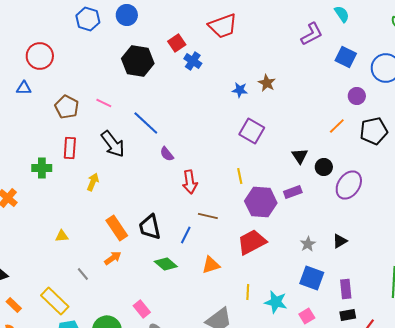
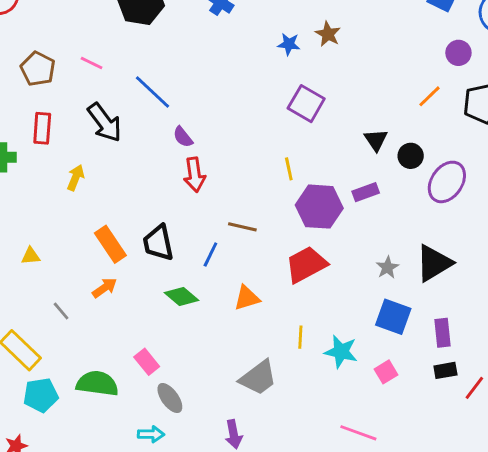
red arrow: (190, 182) -> (195, 175), moved
black triangle: (340, 241) -> (434, 263), size x1.8

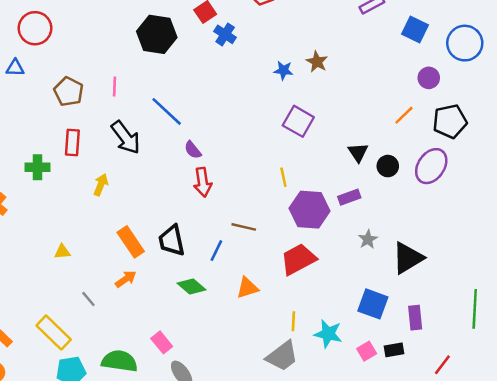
pink line: (92, 63) -> (115, 87), turned 66
purple ellipse: (447, 182) -> (431, 166), moved
gray star: (387, 267) -> (368, 239), moved
black rectangle: (445, 370) -> (394, 350), moved
gray trapezoid: (258, 378) -> (282, 356), moved

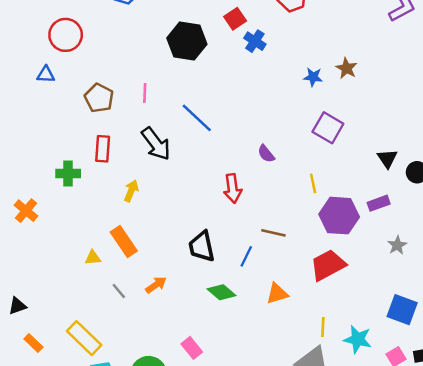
purple semicircle: (193, 150) -> (266, 154), moved
orange rectangle: (131, 242) -> (124, 242), moved
gray line: (88, 299) -> (119, 291), moved

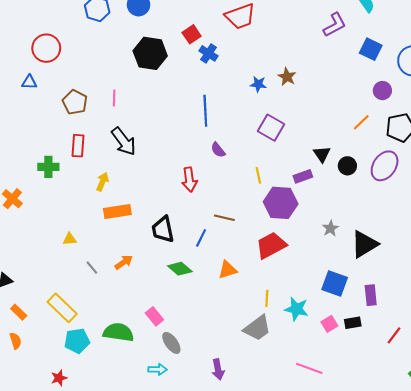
blue line: (197, 118) -> (205, 111), moved, turned 44
purple rectangle: (379, 203) -> (303, 176), moved
orange rectangle: (124, 242) -> (117, 211), moved, turned -65

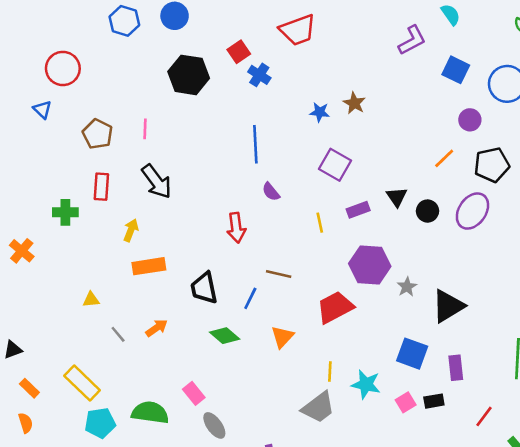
blue triangle: (29, 82) -> (42, 110), turned 42
purple rectangle: (303, 176) -> (358, 210), moved
purple hexagon: (281, 203) -> (370, 265), moved
orange triangle: (228, 270) -> (282, 337), turned -30

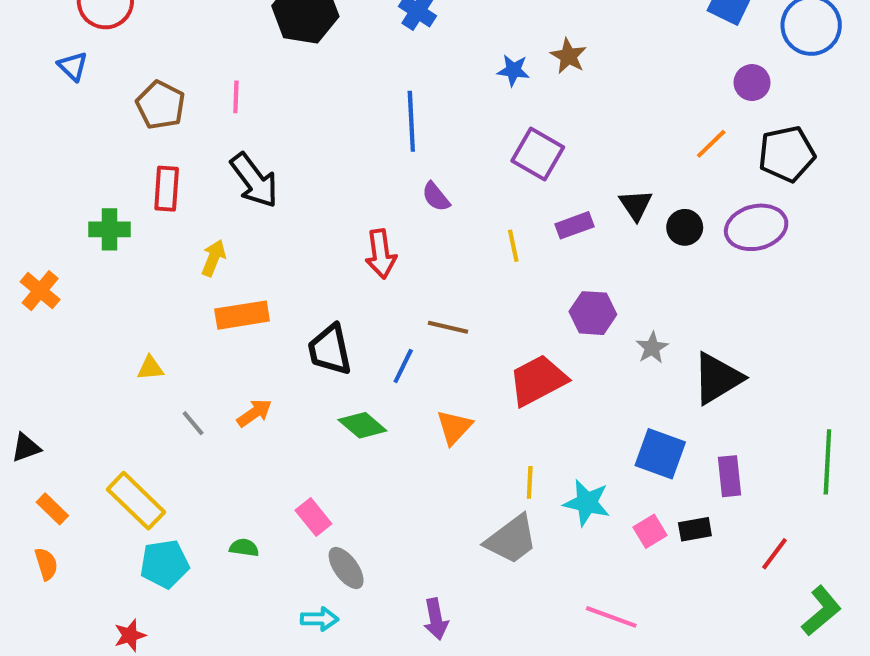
purple ellipse: (472, 211) -> (756, 227), turned 42
purple hexagon: (370, 265) -> (593, 313), size x0.7
green semicircle: (150, 413) -> (244, 548), size x0.5

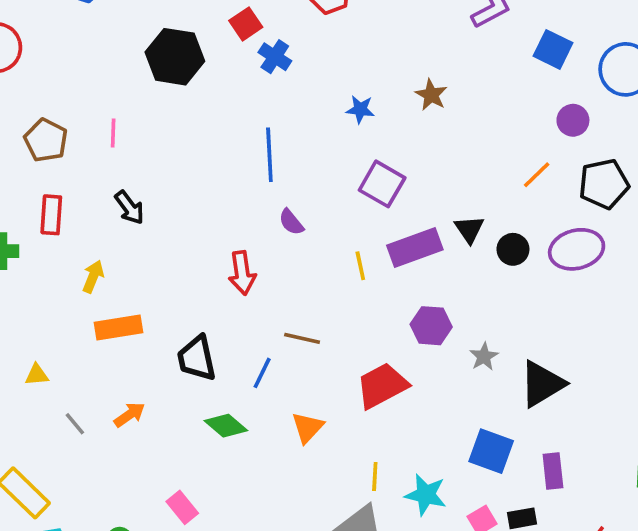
brown star: (568, 56) -> (431, 95), moved
black arrow: (254, 180) -> (129, 208), size x0.7
purple rectangle: (575, 225) -> (415, 248), size x1.6

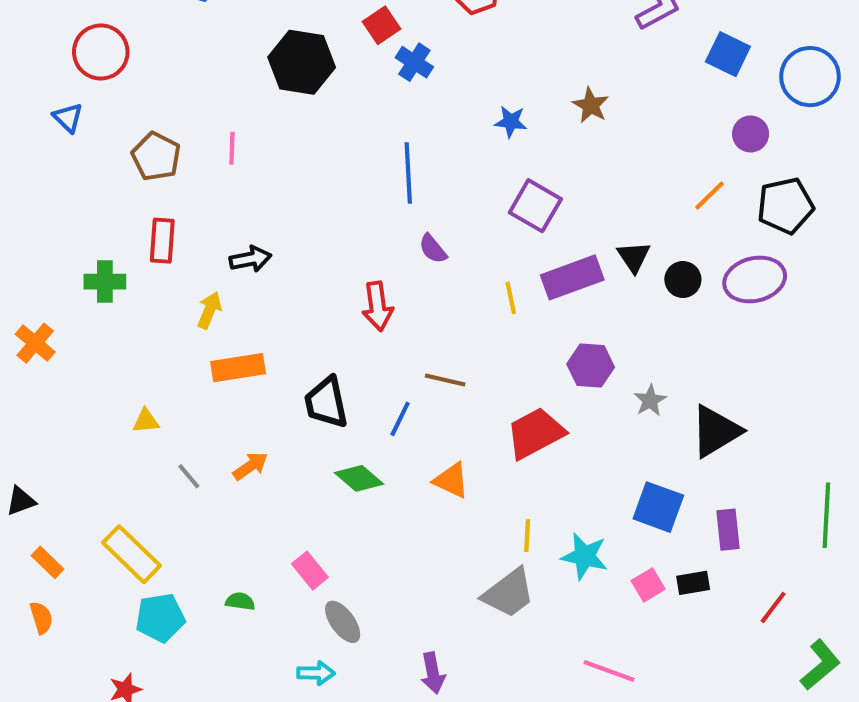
black arrow: (129, 208) -> (250, 259), moved, turned -64
orange triangle: (308, 427) -> (451, 480), turned -48

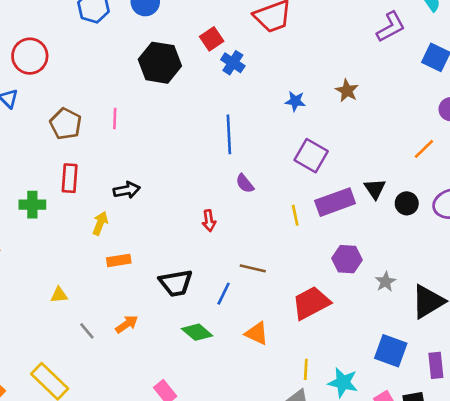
red arrow: (377, 306) -> (209, 221), size x0.7
orange rectangle: (238, 368) -> (119, 260), size x0.7
black trapezoid: (326, 402) -> (176, 283), turned -88

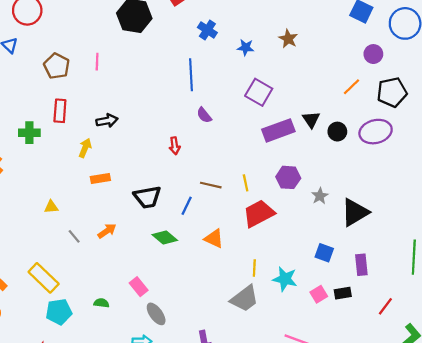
blue cross: (233, 63) -> (207, 30), moved
yellow line: (295, 215) -> (246, 183), moved
blue square: (391, 351) -> (324, 253), size x0.7

